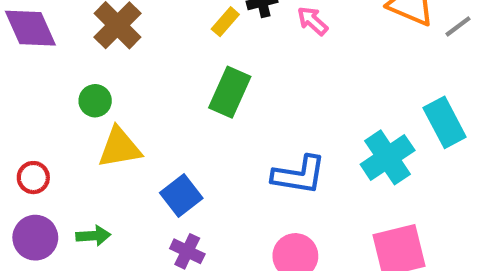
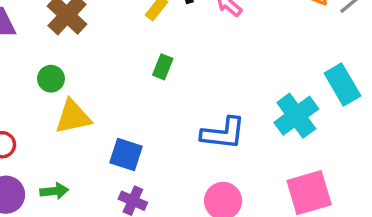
green rectangle: (230, 92) -> (163, 67), size x0.6
blue square: (181, 195) -> (126, 154), turned -32

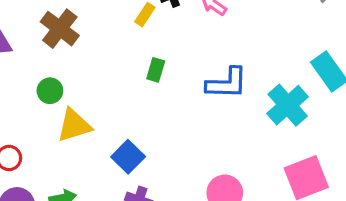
blue L-shape: (223, 133) -> (227, 83), moved
blue square: (126, 154) -> (128, 157), turned 32

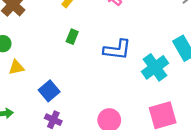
yellow triangle: (74, 125) -> (16, 67), size x0.7

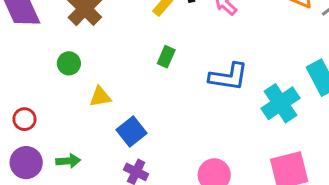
yellow triangle: (16, 67) -> (100, 97), moved

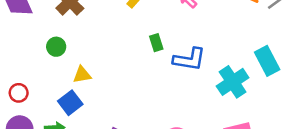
green rectangle: (166, 57) -> (156, 43), moved, turned -42
blue square: (132, 132) -> (70, 103), moved

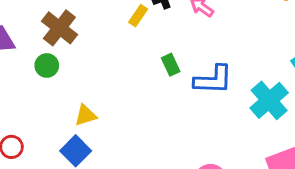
green circle: (56, 47) -> (47, 65), moved

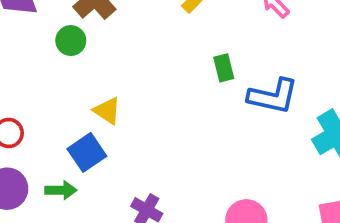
yellow triangle: (86, 115) -> (107, 111), turned 40

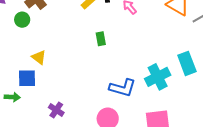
blue L-shape: (273, 96) -> (123, 88), moved
blue square: (87, 152) -> (27, 78), turned 30

